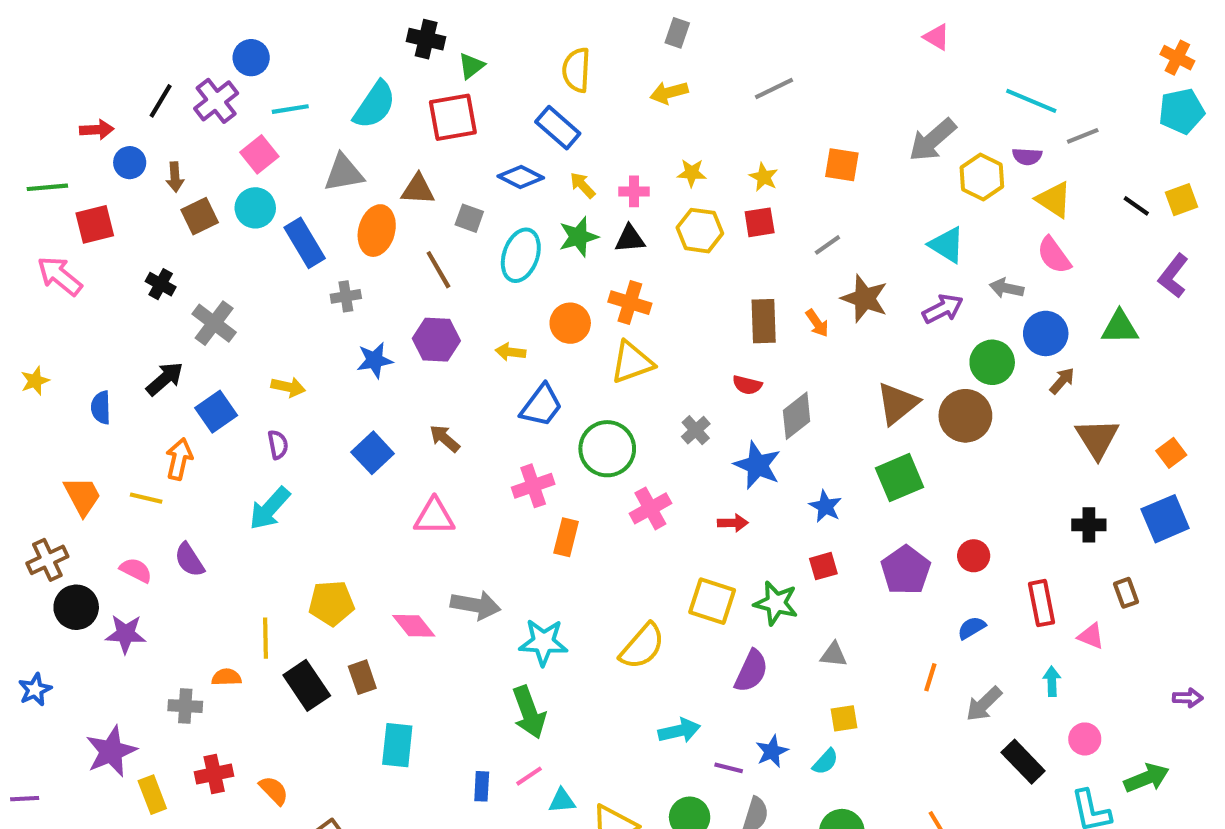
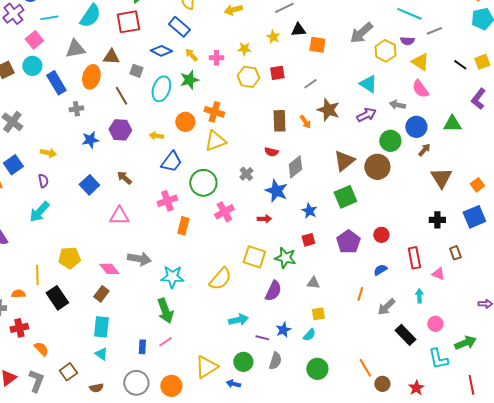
yellow star: (764, 177) -> (273, 37), moved
black triangle: (630, 239) -> (298, 30), moved
brown rectangle: (362, 677) -> (101, 294), moved, turned 56
red cross: (214, 774) -> (19, 328), moved
cyan triangle: (562, 801) -> (101, 354), moved, turned 40

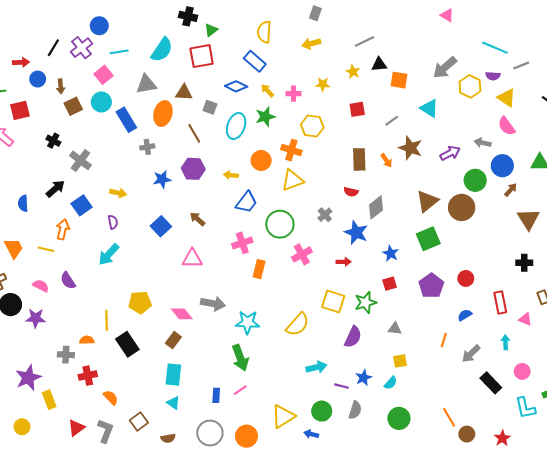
yellow hexagon: (248, 77) -> (312, 126), moved
cyan triangle: (368, 84) -> (429, 108), moved
green star: (285, 258) -> (366, 302), turned -30

